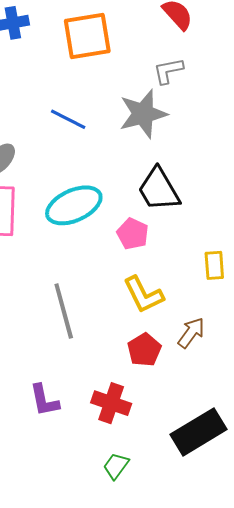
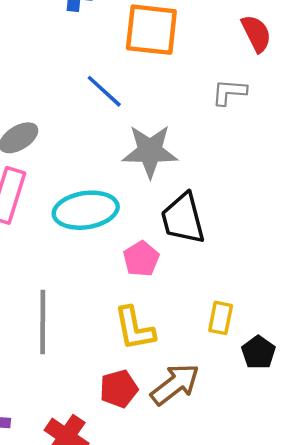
gray star: (143, 114) -> (150, 151), moved
blue line: (68, 119) -> (104, 91), moved
brown arrow: (191, 333) -> (175, 384), size x1.4

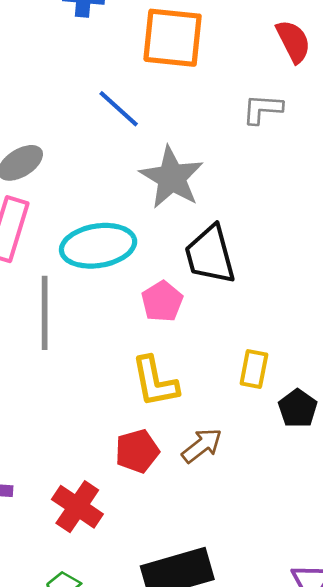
gray star: (150, 151) -> (172, 177), turned 30
gray line: (43, 322) -> (45, 313), moved
brown arrow: (175, 384) -> (202, 446), size x0.7

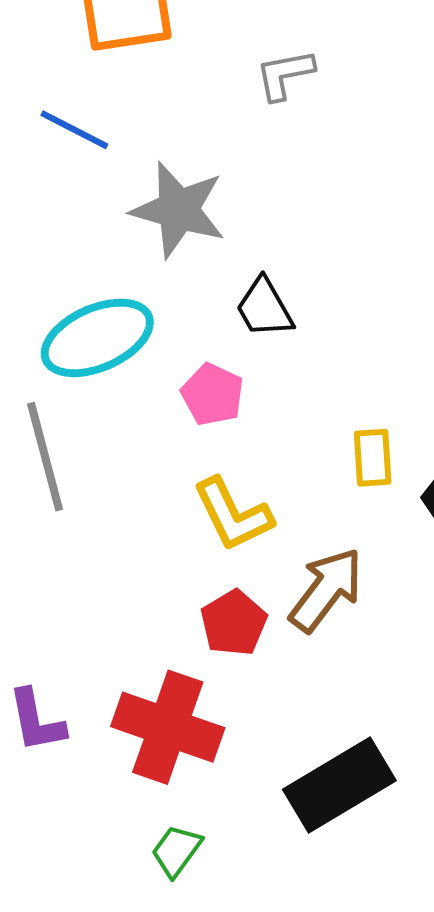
black trapezoid: (210, 255) -> (264, 308), size x0.7
brown arrow: (202, 446) -> (326, 590), size x1.4
red cross: (77, 507) -> (168, 727), size x1.4

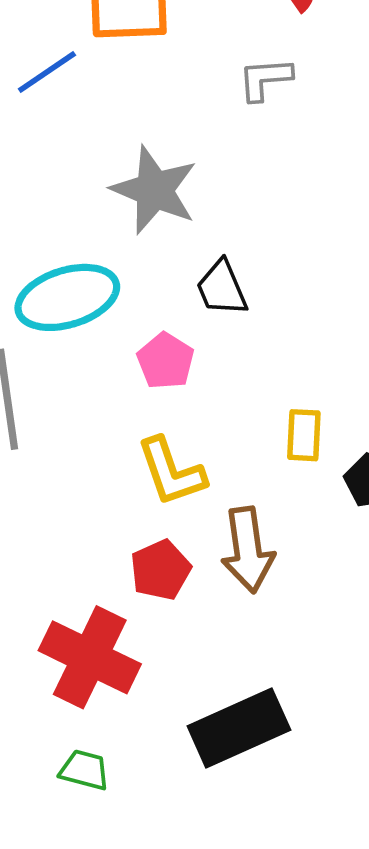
blue line: (74, 130) -> (47, 72), moved, turned -68
brown arrow: (326, 590) -> (248, 550), turned 128
green trapezoid: (176, 851) -> (84, 770), turned 62

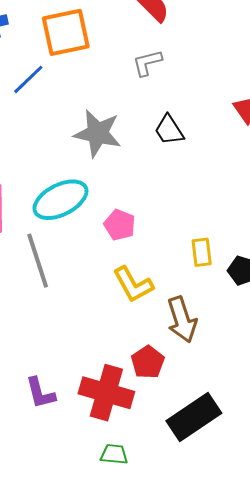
black trapezoid: (222, 288) -> (169, 130), moved
red pentagon: (160, 570) -> (148, 362), moved

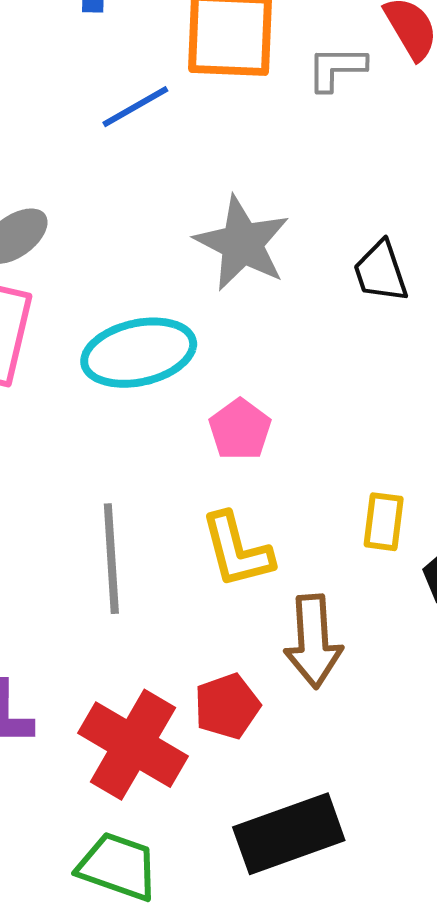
gray L-shape: (147, 63) -> (336, 68), moved
gray line: (38, 261) -> (111, 559), moved
green trapezoid: (114, 454) -> (118, 866), size x1.5

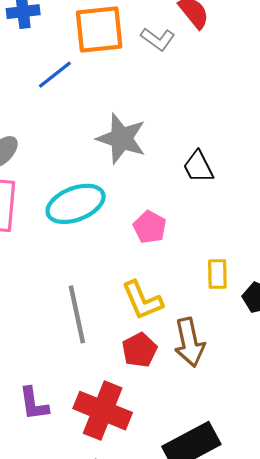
gray L-shape: (336, 68) -> (158, 39), turned -136
black trapezoid: (381, 272) -> (198, 167), moved
pink pentagon: (240, 430) -> (150, 227), moved
red pentagon: (227, 706) -> (139, 350), moved

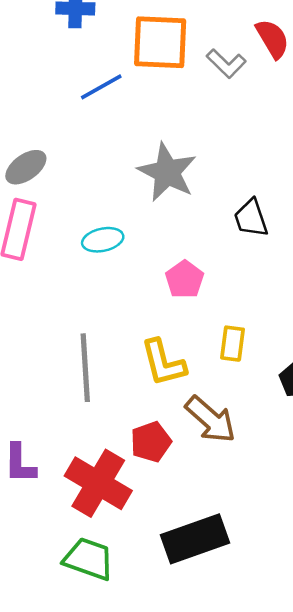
cyan ellipse: (76, 204) -> (103, 240), size x0.6
yellow rectangle: (217, 274) -> (232, 344), moved
brown arrow: (189, 342) -> (211, 419), turned -45
red pentagon: (139, 350) -> (151, 442), moved

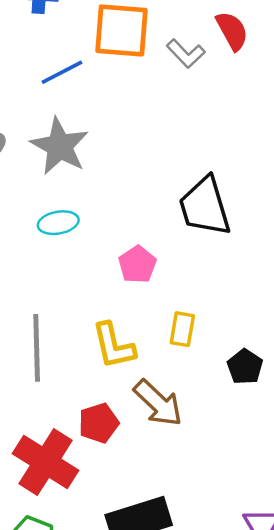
gray star: (167, 172) -> (60, 146), moved
black trapezoid: (251, 218) -> (205, 207), size x1.6

